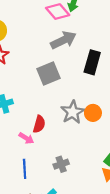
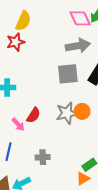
gray square: (49, 73) -> (68, 74), moved
orange circle: (93, 113) -> (82, 111), moved

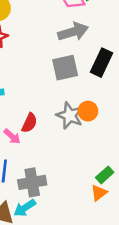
gray star: (67, 113) -> (70, 116), turned -30
gray cross: (43, 157) -> (32, 182), moved, size x1.5

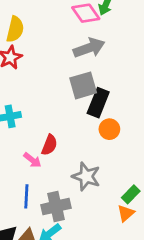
black rectangle: (101, 63) -> (98, 103), moved
gray star: (70, 116) -> (86, 176), moved

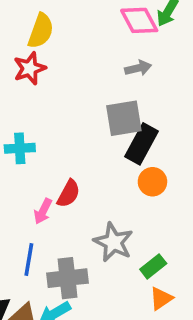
gray arrow: (89, 48) -> (138, 68), size x0.6
pink arrow: (32, 160) -> (43, 211), turned 72
green rectangle: (131, 194) -> (153, 266), moved

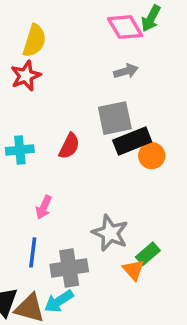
black rectangle: (142, 144) -> (132, 141), turned 42
orange circle: (152, 182) -> (152, 156), moved
red semicircle: (69, 194) -> (69, 146), moved
orange triangle: (161, 298) -> (133, 270), moved, turned -35

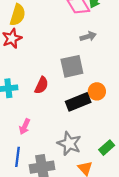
gray arrow: (126, 71) -> (88, 36), moved
black rectangle: (132, 141) -> (78, 102), moved
green rectangle: (148, 254) -> (107, 148), moved

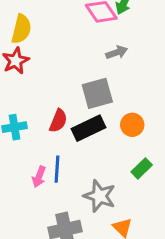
black rectangle: (78, 102) -> (88, 128), moved
green rectangle: (107, 148) -> (142, 168), moved
blue line: (17, 157) -> (57, 169), moved

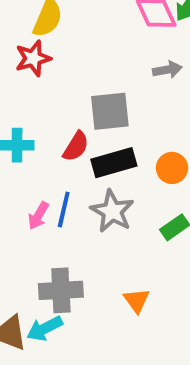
gray square: (97, 93) -> (110, 111), moved
gray star: (100, 196) -> (112, 211), moved

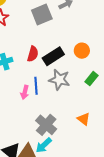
gray square: (110, 111) -> (42, 14), moved
gray cross: (61, 290) -> (46, 125), turned -30

